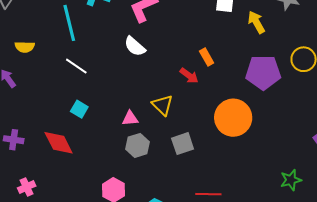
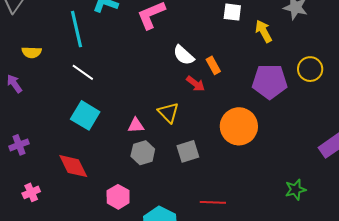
white semicircle: (135, 46) -> (184, 55), moved
cyan square: (79, 109) -> (85, 115), size x1.6
purple cross: (14, 140) -> (19, 145), turned -30
red diamond: (59, 143) -> (73, 166), moved

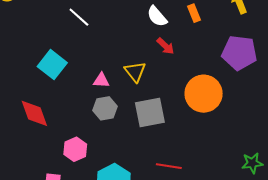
orange rectangle: (213, 65) -> (194, 13), moved
white line: (83, 72) -> (79, 17), moved
gray square: (188, 151) -> (150, 112), size x1.4

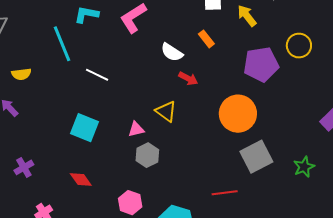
gray square: (150, 112) -> (256, 157), moved
red diamond: (34, 113) -> (81, 179), size x0.7

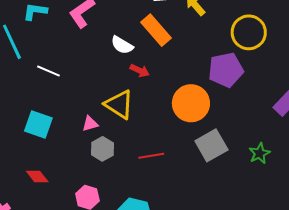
orange rectangle: (206, 39) -> (156, 30), size x1.8
yellow circle: (299, 46) -> (249, 32), size x1.4
purple pentagon: (261, 64) -> (226, 70), moved
yellow triangle: (166, 111) -> (119, 104), size x1.4
red line: (225, 193) -> (151, 156), moved

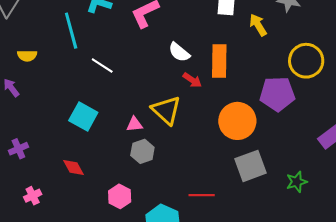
orange rectangle: (156, 30) -> (219, 61), moved, turned 32
red line: (151, 156) -> (202, 195), moved

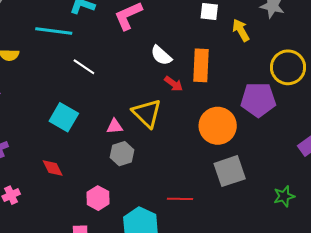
cyan line: (71, 31) -> (54, 31), turned -69
green star: (297, 182) -> (284, 196), moved

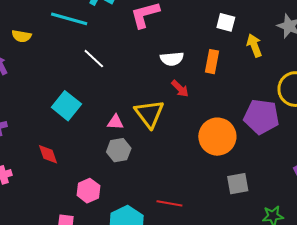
white semicircle: (161, 55) -> (172, 59), turned -55
orange rectangle: (201, 65) -> (212, 62), moved, size x0.7
gray square: (230, 171) -> (238, 184), moved, size x0.7

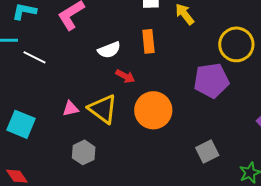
white line: (94, 59) -> (35, 57), moved
pink triangle: (115, 122) -> (71, 109), moved
orange circle: (217, 137) -> (153, 110), moved

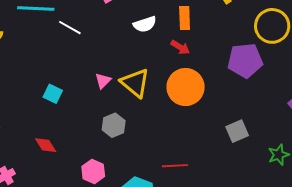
red arrow: (125, 76) -> (180, 47), moved
pink triangle: (71, 109) -> (103, 81), turned -36
cyan square: (21, 124) -> (53, 94), size x0.7

